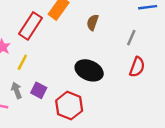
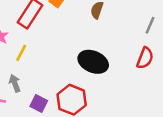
gray line: (131, 38) -> (150, 25), moved
purple square: (39, 90) -> (39, 103), moved

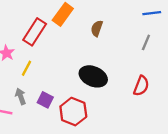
red semicircle: (145, 58) -> (141, 86), moved
purple square: (39, 103) -> (45, 100), moved

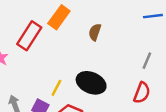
gray line: (146, 42) -> (147, 61), moved
yellow line: (26, 68) -> (56, 88), moved

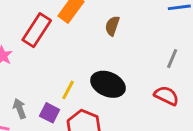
red semicircle: (142, 93) -> (166, 96), turned -85

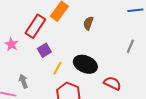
red semicircle: (166, 96) -> (112, 83), moved
purple square: (50, 113) -> (44, 50), moved, turned 32

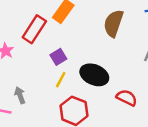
brown semicircle: (88, 23) -> (113, 23), moved, size x1.6
purple square: (44, 50) -> (58, 57), moved

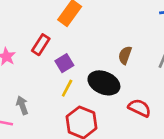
brown semicircle: (113, 23) -> (125, 55), moved, size x0.6
red rectangle: (34, 29) -> (41, 45), moved, size x0.7

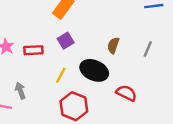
red rectangle: (41, 45) -> (33, 50), moved, turned 54
purple square: (64, 63) -> (66, 41), moved

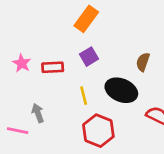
yellow line: (61, 75) -> (84, 96), turned -42

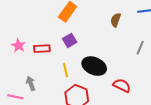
brown semicircle: (143, 62) -> (116, 20), moved

